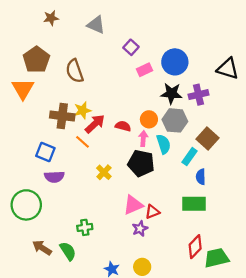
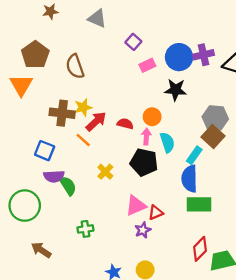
purple cross: (198, 95) -> (204, 55), moved
gray hexagon: (175, 120) -> (215, 118), moved
blue semicircle: (201, 177) -> (190, 179), moved, size x1.6
green semicircle: (68, 251) -> (68, 186), moved

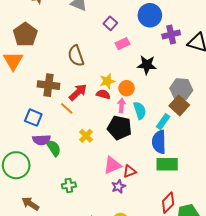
blue circle: (179, 57) -> (150, 15), moved
brown semicircle: (75, 66) -> (76, 56), moved
yellow star: (83, 107) -> (107, 81), moved

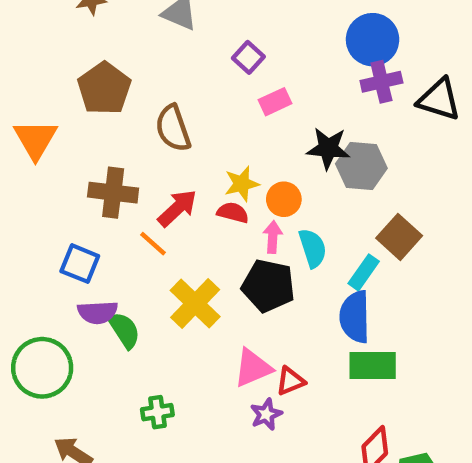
blue circle: (150, 15) -> (373, 40), moved
brown pentagon: (25, 34) -> (104, 88), moved
gray hexagon: (181, 89) -> (361, 166), moved
yellow cross: (86, 136) -> (195, 303), size x1.6

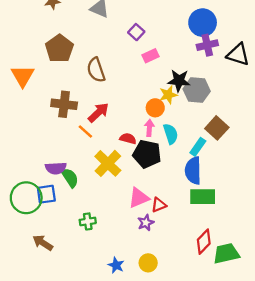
yellow star: (242, 184) -> (168, 95), moved
red semicircle: (233, 213) -> (128, 139), moved
blue square: (80, 264) -> (46, 194), moved, turned -30

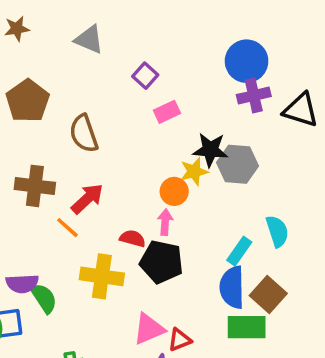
brown square: (217, 128) -> (268, 295), moved
cyan semicircle: (171, 134) -> (277, 231), moved
yellow cross: (108, 163) -> (102, 276), turned -36

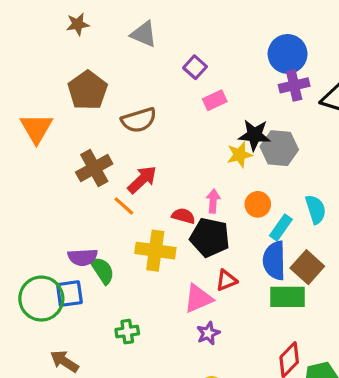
brown semicircle: (84, 134) -> (139, 120), turned -88
brown cross: (35, 186) -> (94, 168), turned -36
orange circle: (174, 191) -> (258, 204), moved
red triangle: (180, 340) -> (226, 280), moved

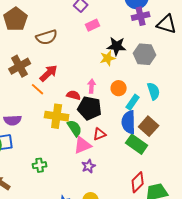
gray hexagon: (279, 148) -> (145, 54), moved
green semicircle: (102, 270) -> (75, 128), moved
green rectangle: (288, 297) -> (137, 144), turned 35

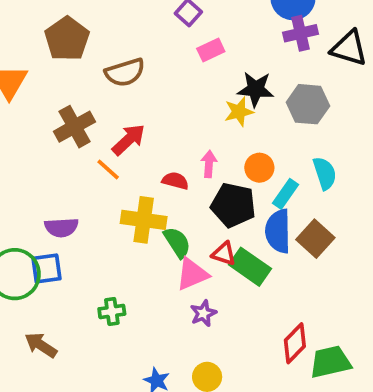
black pentagon: (90, 108) -> (233, 205), moved
red triangle: (100, 134) -> (224, 254), turned 40
green rectangle: (137, 144) -> (250, 267), moved

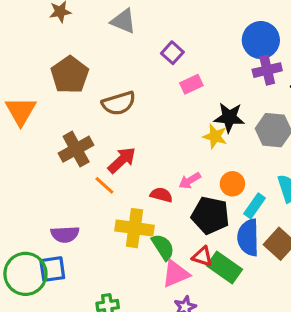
yellow star: (239, 112) -> (215, 136), turned 30
pink arrow: (209, 164) -> (190, 181), turned -125

